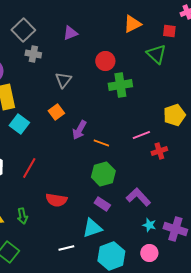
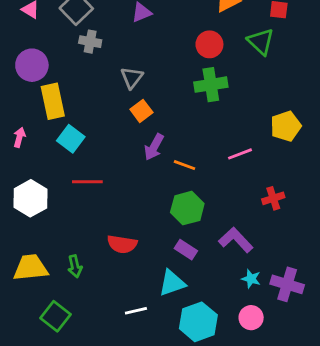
red circle: (105, 61) -> (209, 44), moved
orange square: (56, 112) -> (141, 111), moved
red cross: (159, 151) -> (273, 198), moved
red line: (29, 168) -> (87, 182), moved, turned 60

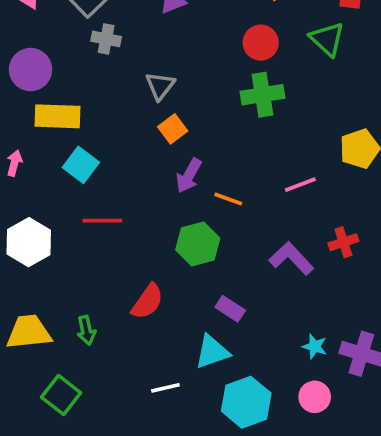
yellow rectangle: (53, 101) -> (58, 116), turned -76
green hexagon: (187, 208) -> (198, 244), moved
purple L-shape: (236, 240) -> (291, 258), moved
red semicircle: (122, 244) -> (147, 302), turned -64

